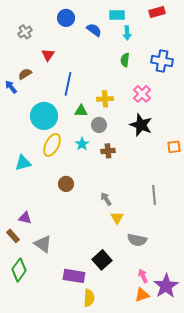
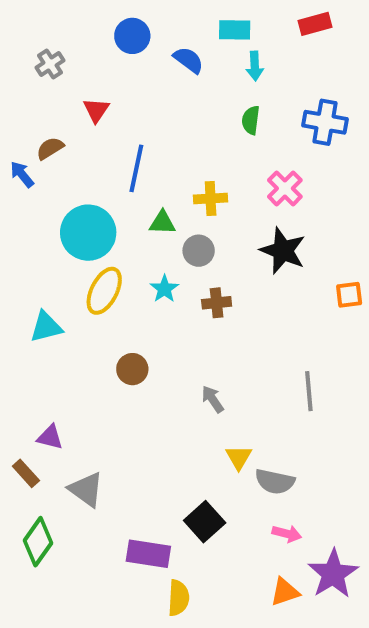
yellow triangle: (117, 218) -> (239, 457), moved
pink arrow: (143, 276) -> (287, 534), moved, turned 128

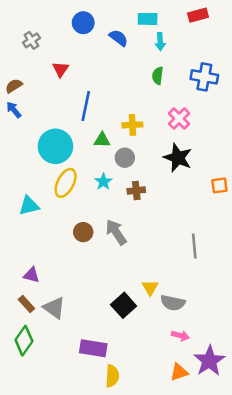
brown semicircle: (50, 148) -> (14, 86), moved
gray arrow: (213, 399) -> (116, 232), moved, size x1.5
brown rectangle: (26, 473) -> (26, 304), moved
black square: (205, 522) -> (124, 305), moved

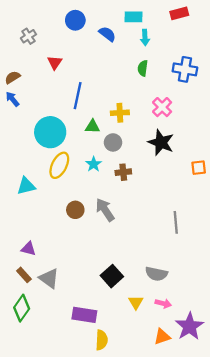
yellow triangle: (150, 288) -> (136, 302), moved

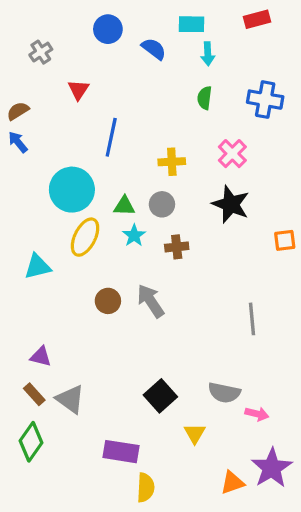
green triangle: (92, 126) -> (124, 206), moved
pink arrow: (163, 303) -> (257, 414), moved

